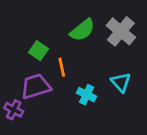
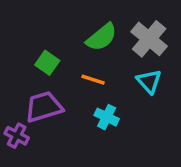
orange line: (62, 67) -> (93, 80), moved, turned -60
cyan triangle: (121, 82) -> (149, 81), moved

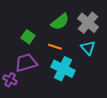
cyan cross: (107, 117) -> (63, 69), size x1.6

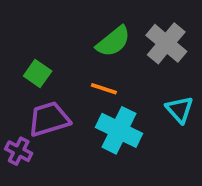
green square: (28, 37) -> (38, 74), moved
cyan triangle: (88, 48) -> (180, 110), moved

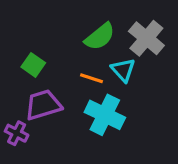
cyan triangle: (180, 110) -> (123, 70), moved

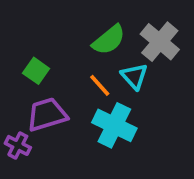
orange line: (91, 78) -> (100, 85), turned 30

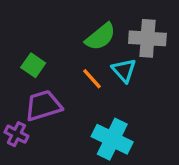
gray cross: (160, 42) -> (147, 38), turned -36
cyan cross: (114, 125) -> (112, 139), moved

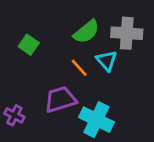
green square: (33, 65) -> (29, 45), moved
purple trapezoid: (43, 106) -> (60, 99), moved

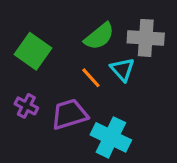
green square: (29, 45) -> (33, 51), size x1.5
purple cross: (14, 115) -> (26, 106), moved

